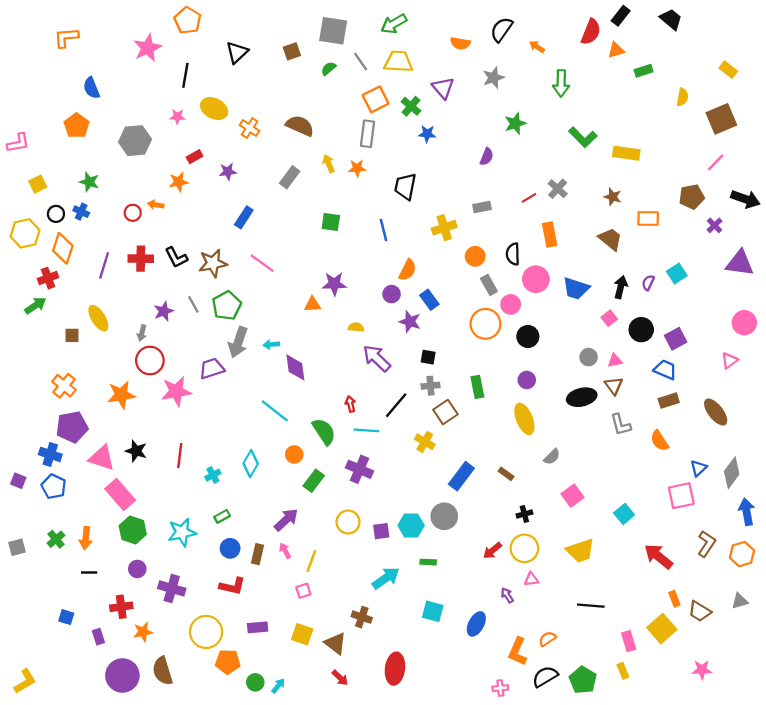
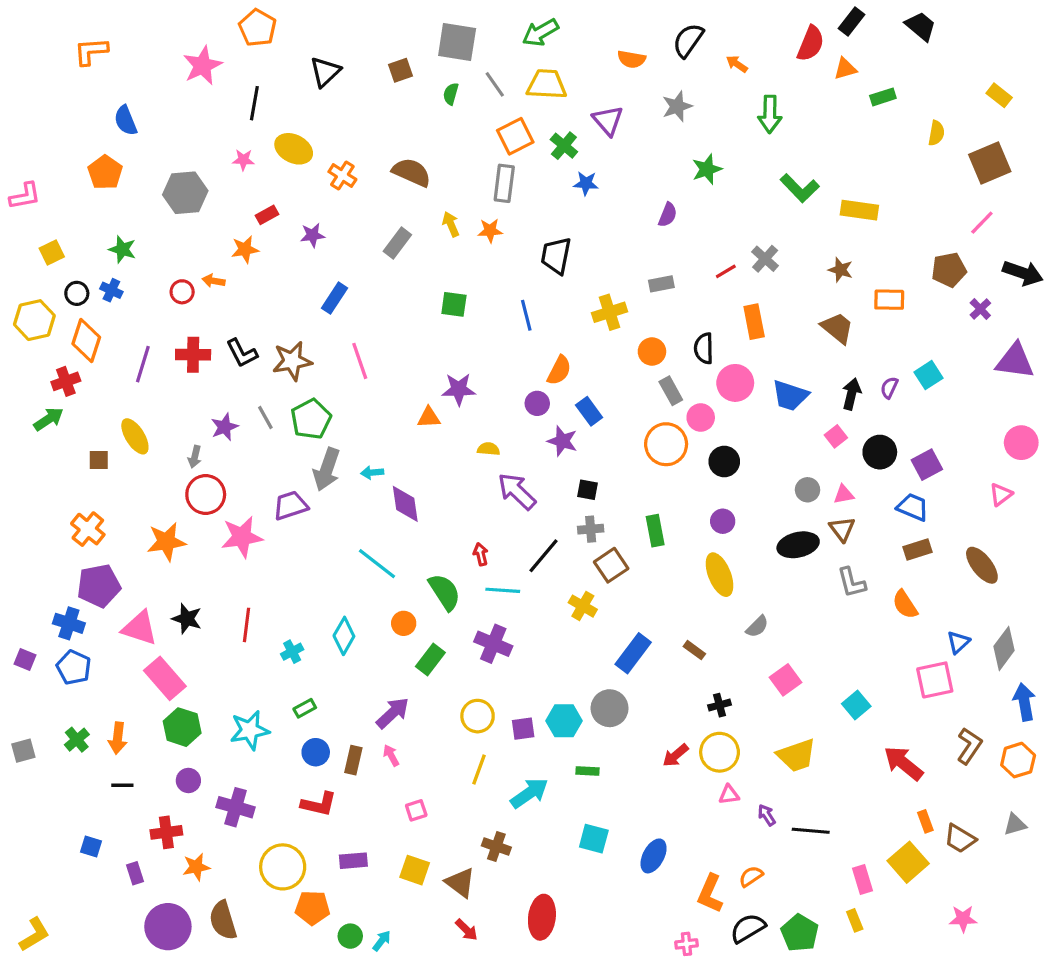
green semicircle: (329, 68) -> (451, 94), turned -35
pink line: (262, 263) -> (360, 361), turned 35
yellow line: (311, 561) -> (479, 769), moved
purple arrow: (507, 595) -> (767, 815), moved

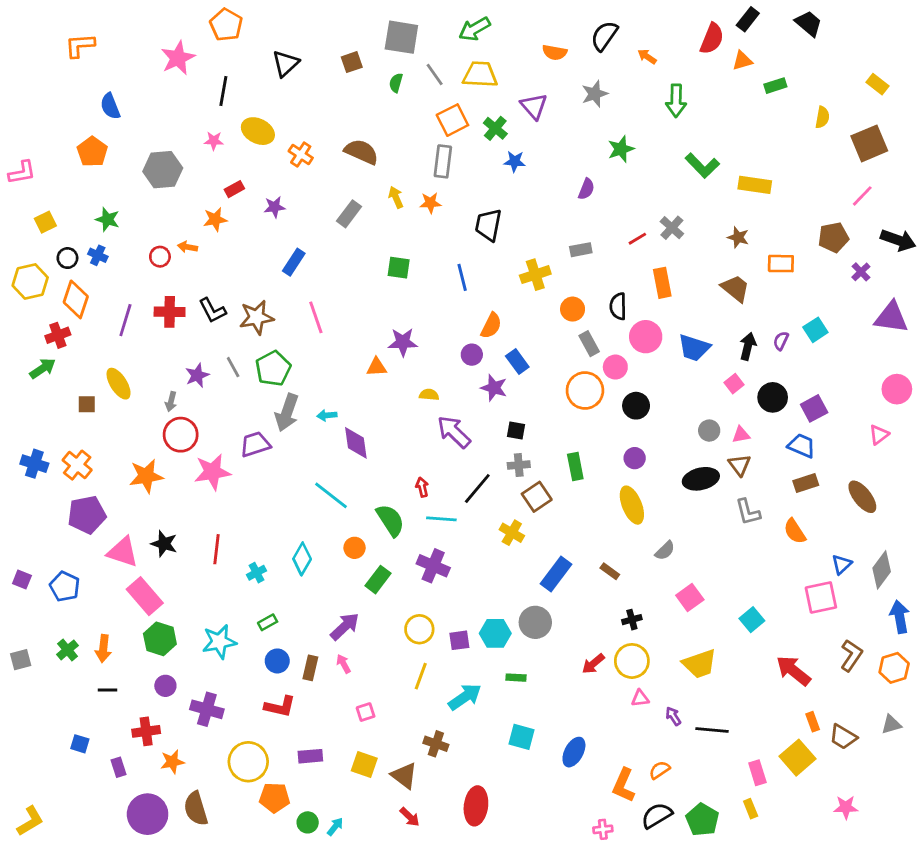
blue cross: (69, 623) -> (34, 464), moved

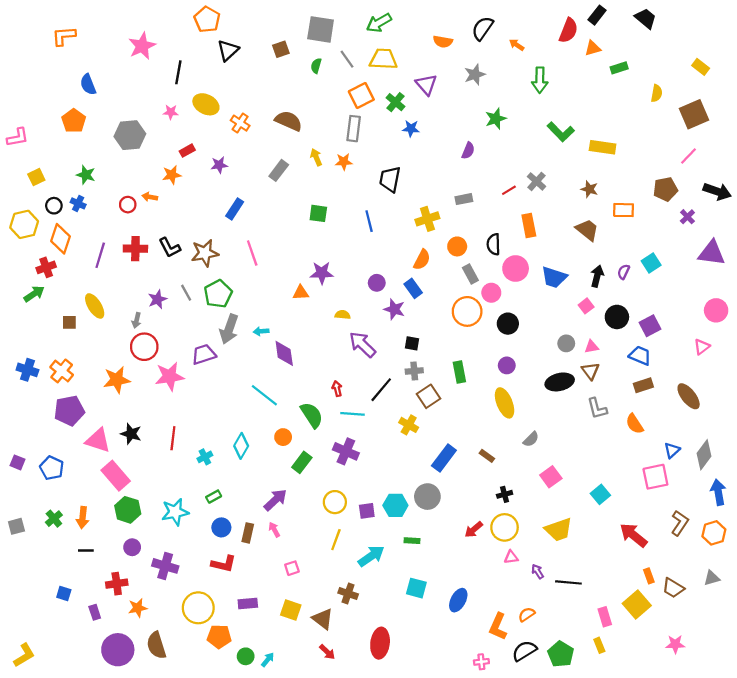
orange pentagon: (226, 25) -> (207, 19), moved
orange semicircle: (491, 326) -> (422, 260), moved

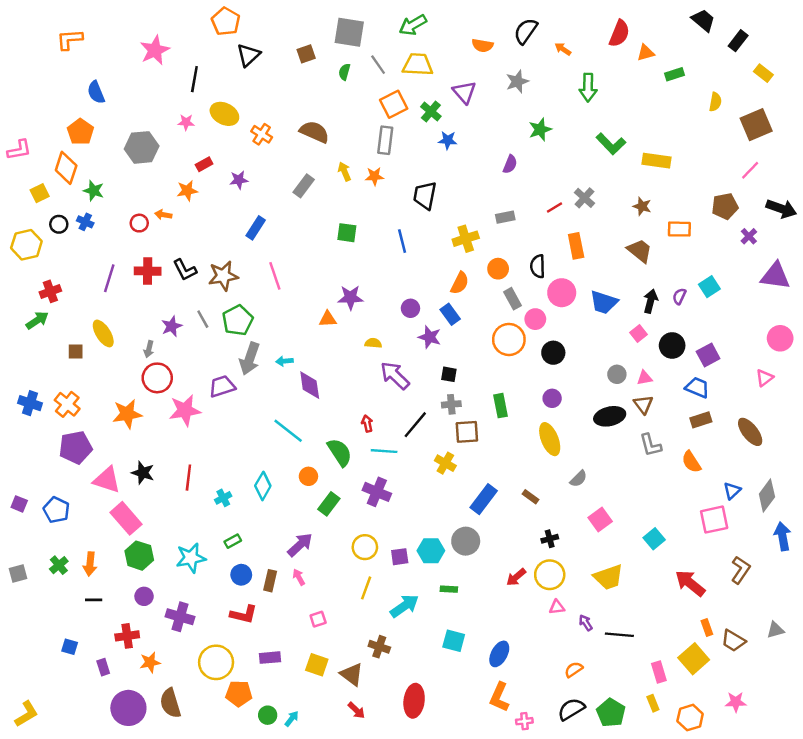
black rectangle: (597, 15) -> (738, 41), moved
orange diamond: (61, 239) -> (66, 168), moved
brown square: (429, 396) -> (467, 432), turned 30
orange hexagon: (714, 533) -> (690, 718), moved
orange L-shape: (498, 627) -> (499, 697), moved

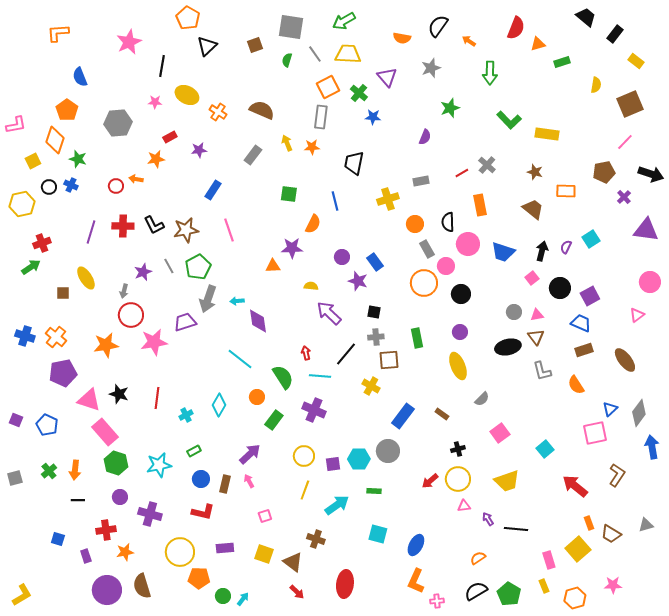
orange semicircle: (460, 283) -> (313, 224), moved

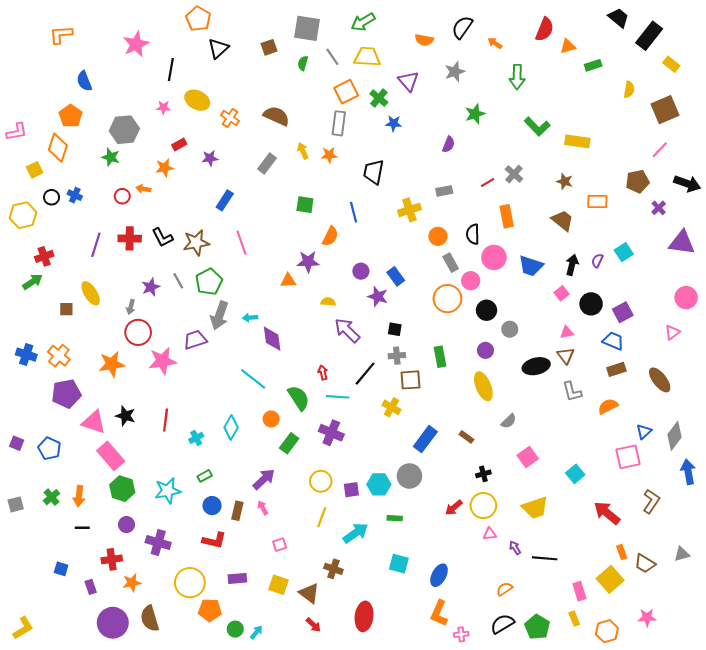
black rectangle: (615, 34) -> (649, 36), size x1.5
green star: (78, 159) -> (111, 157), moved
gray circle: (514, 312) -> (510, 329), moved
orange semicircle: (576, 385) -> (608, 406), turned 96

